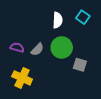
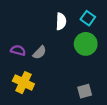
green circle: (62, 47) -> (86, 44), moved
gray square: (80, 65) -> (85, 91), moved, turned -32

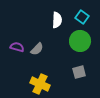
yellow cross: (23, 83) -> (40, 84), moved
gray square: (85, 91) -> (79, 72), moved

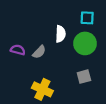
cyan square: (82, 17) -> (87, 18), turned -32
white semicircle: (57, 20) -> (60, 34), moved

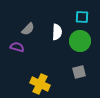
gray semicircle: (39, 52) -> (28, 29), moved

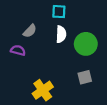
cyan square: (82, 17) -> (59, 12), moved
yellow cross: (40, 84) -> (43, 90), turned 30

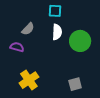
gray square: (85, 77) -> (75, 84), moved
yellow cross: (43, 90) -> (29, 80), moved

